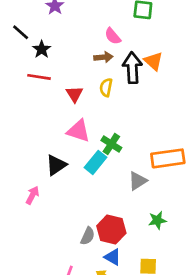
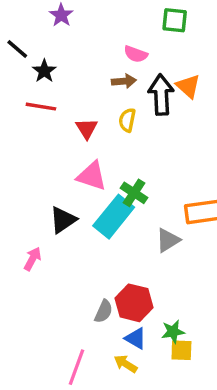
pink semicircle: (113, 36) -> (136, 54), turned -30
cyan rectangle: (96, 162) -> (114, 217), size x1.4
green star: (157, 220) -> (173, 332), moved

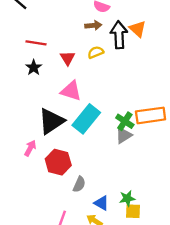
black star: (44, 71) -> (34, 67), moved
yellow semicircle: (127, 120) -> (96, 52), turned 56
green cross: (134, 193) -> (125, 121), moved
black triangle: (63, 220) -> (51, 121), size x1.4
red hexagon: (134, 303) -> (58, 162), moved

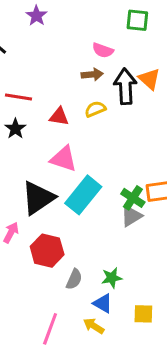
red triangle: (68, 58) -> (59, 117), turned -49
green star: (127, 198) -> (112, 278), moved

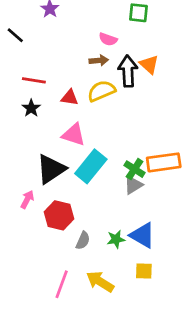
yellow semicircle: (95, 109) -> (101, 91), size x1.5
blue triangle: (103, 303) -> (142, 235), moved, size x1.5
yellow arrow: (94, 326) -> (100, 282), size x1.5

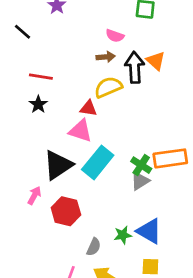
red triangle: (70, 98) -> (88, 108), moved
gray semicircle: (83, 241) -> (94, 247), moved

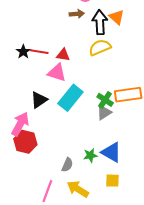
red line: (41, 77) -> (39, 52), moved
yellow semicircle: (108, 87) -> (100, 47), moved
black triangle: (58, 165) -> (39, 100), size x0.7
pink arrow: (34, 195) -> (20, 124), size x1.6
red hexagon: (66, 211) -> (25, 142), moved

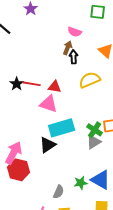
brown arrow: (77, 14) -> (68, 48), turned -64
black arrow: (100, 22) -> (74, 57), moved, size x0.6
cyan rectangle: (70, 98) -> (62, 128), turned 35
black triangle: (39, 100) -> (48, 145), moved

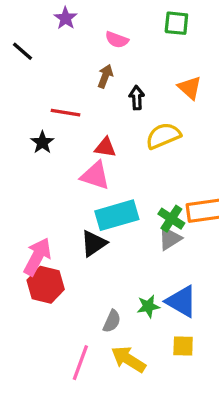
pink semicircle: (75, 32) -> (117, 40), moved
brown arrow: (68, 48) -> (105, 76), moved
red line: (32, 84) -> (65, 113), moved

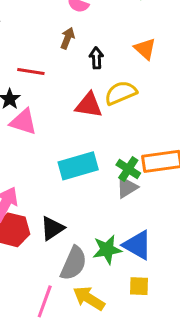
red triangle: (105, 147) -> (89, 105), moved, size x1.4
pink triangle: (95, 175) -> (23, 122), moved
black triangle: (94, 243) -> (52, 228), moved
green star: (148, 306) -> (107, 250), size x1.4
gray semicircle: (112, 321) -> (74, 263), size x1.6

